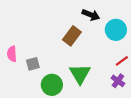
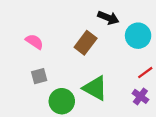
pink semicircle: (12, 54) -> (34, 42), moved, turned 126
green triangle: (80, 74) -> (95, 88), turned -30

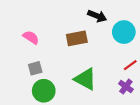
brown rectangle: (86, 43) -> (77, 38), turned 42
green circle: (62, 101) -> (44, 91), moved

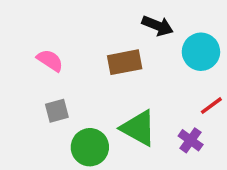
purple cross: (126, 86) -> (191, 140), moved
green circle: (44, 91) -> (90, 147), moved

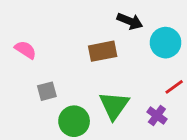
pink semicircle: (50, 60) -> (25, 50), moved
green triangle: (138, 128) -> (114, 105), turned 36

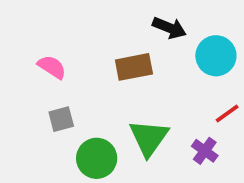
pink semicircle: (25, 50) -> (52, 67), moved

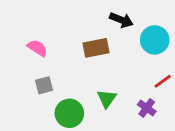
green triangle: (149, 138) -> (107, 99), size x0.7

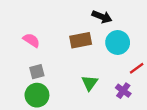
cyan circle: (155, 40) -> (118, 42), moved
green circle: (69, 113) -> (37, 95), moved

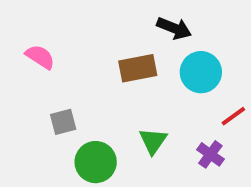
pink semicircle: (31, 40) -> (40, 57), moved
green circle: (37, 95) -> (96, 162), moved

